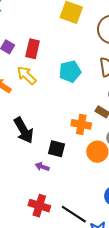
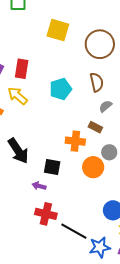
red cross: (39, 206) -> (46, 214), moved

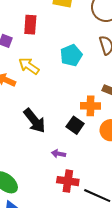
red rectangle: (22, 69) -> (30, 25), moved
black square: (52, 167) -> (75, 125), moved, turned 30

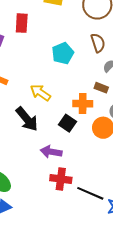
yellow arrow: (29, 66) -> (40, 93), moved
purple arrow: (58, 154) -> (51, 152), size x1.5

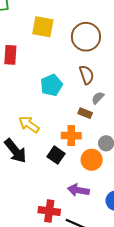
brown rectangle: (101, 88) -> (85, 113), moved
purple arrow: (51, 152) -> (78, 190), moved

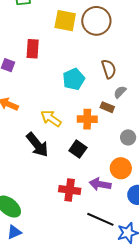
brown circle: (86, 37) -> (96, 21), moved
orange cross: (71, 136) -> (87, 119), moved
orange circle: (92, 160) -> (121, 168), moved
red cross: (49, 211) -> (70, 190), moved

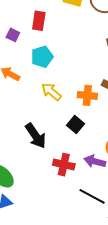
cyan pentagon: (74, 79) -> (42, 57), moved
black arrow: (37, 145) -> (36, 136), moved

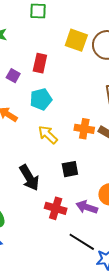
orange cross: (87, 95) -> (84, 129), moved
black square: (76, 124) -> (70, 169), turned 36

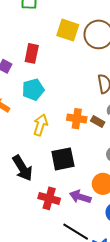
yellow arrow: (48, 135) -> (40, 125), turned 65
black square: (70, 169) -> (63, 159), size x1.4

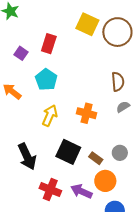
cyan pentagon: (33, 90) -> (46, 80), turned -30
brown rectangle: (98, 122) -> (96, 158), moved
black square: (63, 159) -> (68, 152), turned 30

